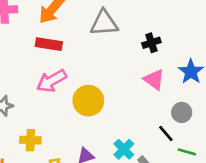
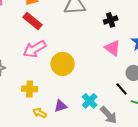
red rectangle: (49, 44) -> (33, 21), turned 30
yellow cross: (30, 140) -> (30, 89), moved

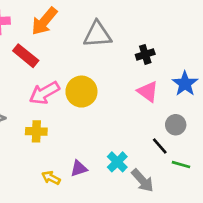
red rectangle: (33, 21) -> (26, 56), moved
yellow circle: (63, 64) -> (81, 92), moved
yellow cross: (30, 89) -> (36, 131), moved

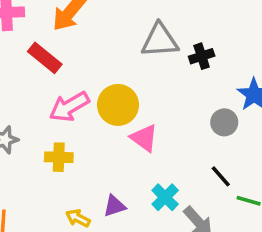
gray triangle: (97, 35) -> (160, 40), moved
pink triangle: (148, 92) -> (144, 138), moved
gray circle: (176, 125) -> (224, 122), moved

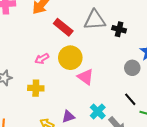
black cross: (202, 56) -> (119, 29), turned 32
red rectangle: (45, 58) -> (63, 27), moved
pink arrow: (69, 107) -> (42, 59), size x0.6

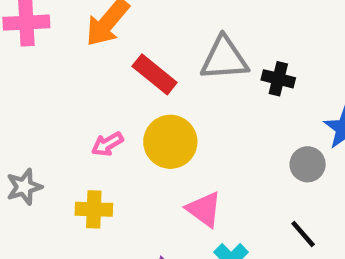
pink triangle: (86, 77) -> (204, 209), moved

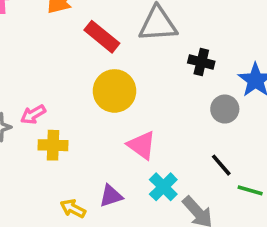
black cross: (278, 79) -> (201, 62), moved
pink arrow: (107, 144) -> (33, 114), moved

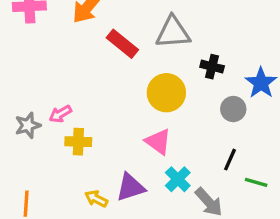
yellow circle: (114, 91) -> (166, 93), moved
black line: (221, 165) -> (230, 160), turned 65
purple triangle: (111, 196) -> (130, 187), size x1.4

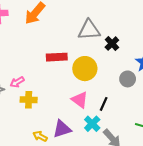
red rectangle: (122, 44) -> (57, 57), moved, turned -42
black cross: (212, 67) -> (112, 44), moved, turned 32
black line: (230, 160) -> (104, 104), moved

